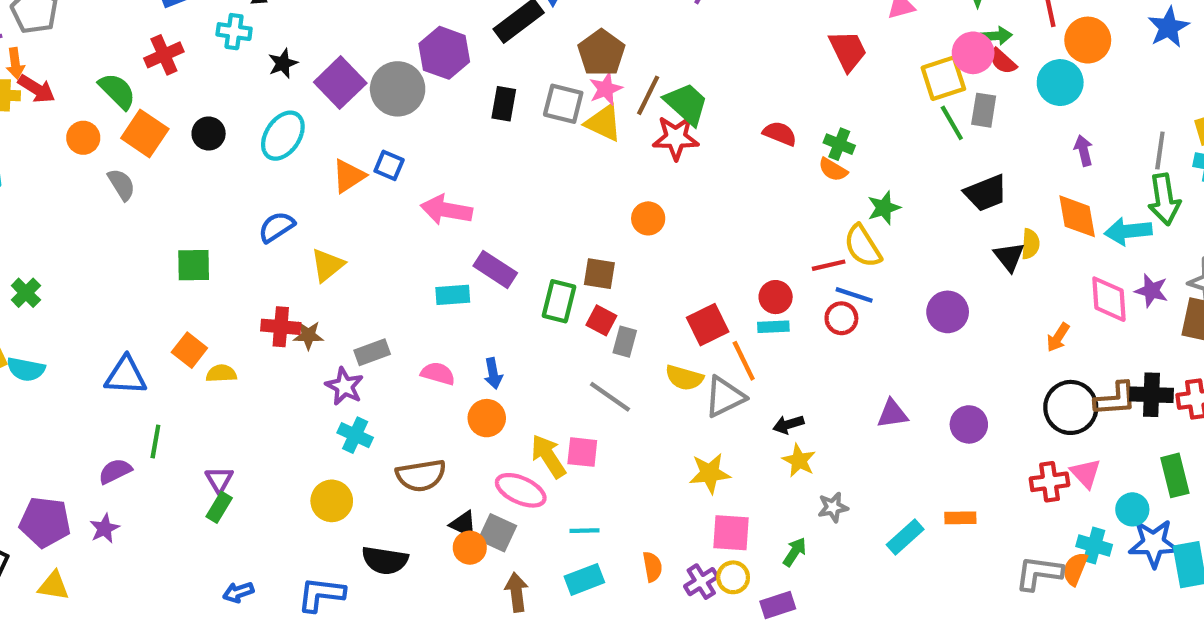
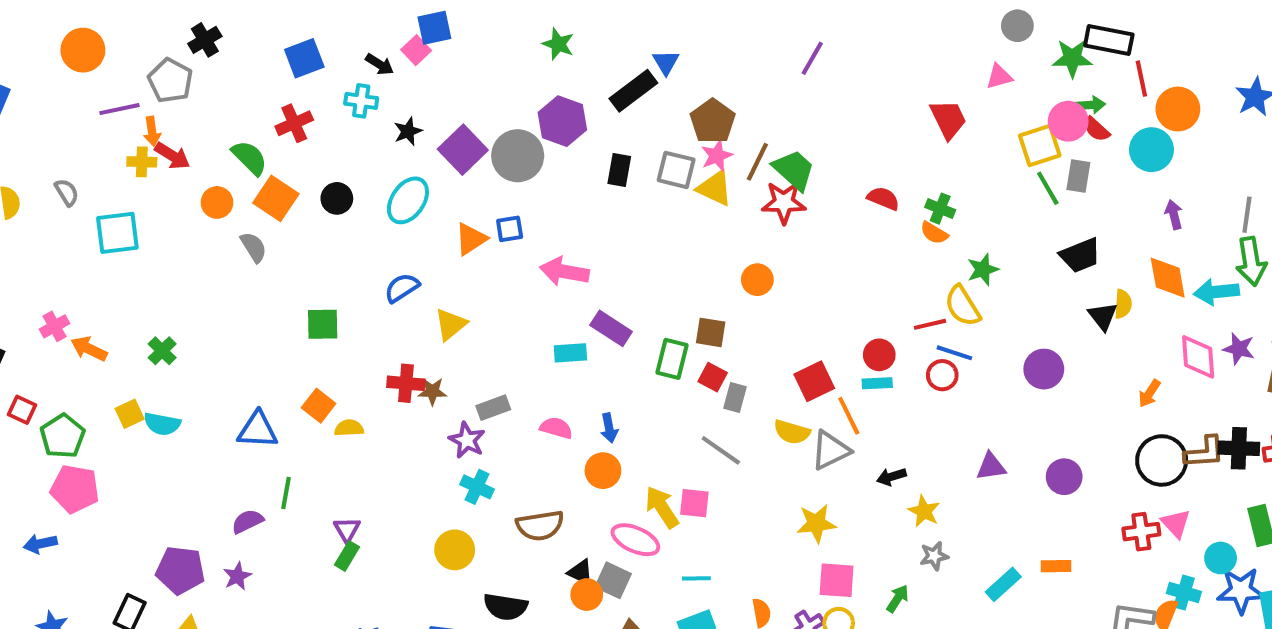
blue square: (389, 165) -> (510, 229), turned -32
yellow star: (799, 461) -> (924, 511), moved

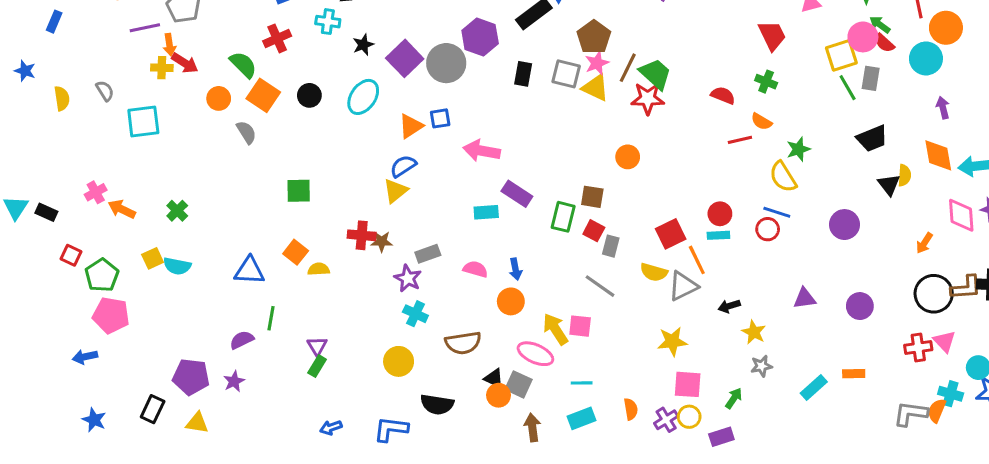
green arrow: (1091, 105) -> (880, 25), turned -140
green cross: (940, 209) -> (766, 82), moved
blue semicircle: (402, 288) -> (403, 166), moved
red line: (930, 324) -> (740, 140), moved

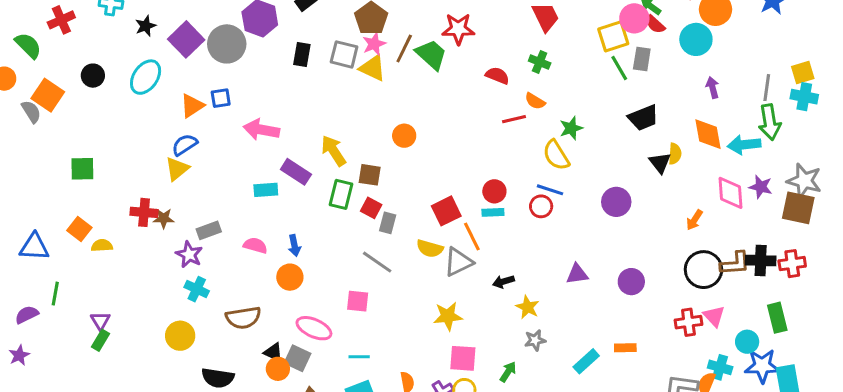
orange square: (263, 95) -> (48, 95), moved
red star: (648, 98) -> (458, 29), moved
yellow arrow: (555, 329) -> (334, 151), moved

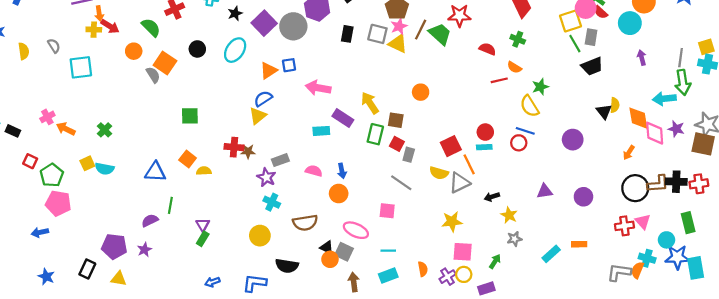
black trapezoid: (643, 118) -> (592, 66), moved
orange diamond: (708, 134) -> (638, 118), moved

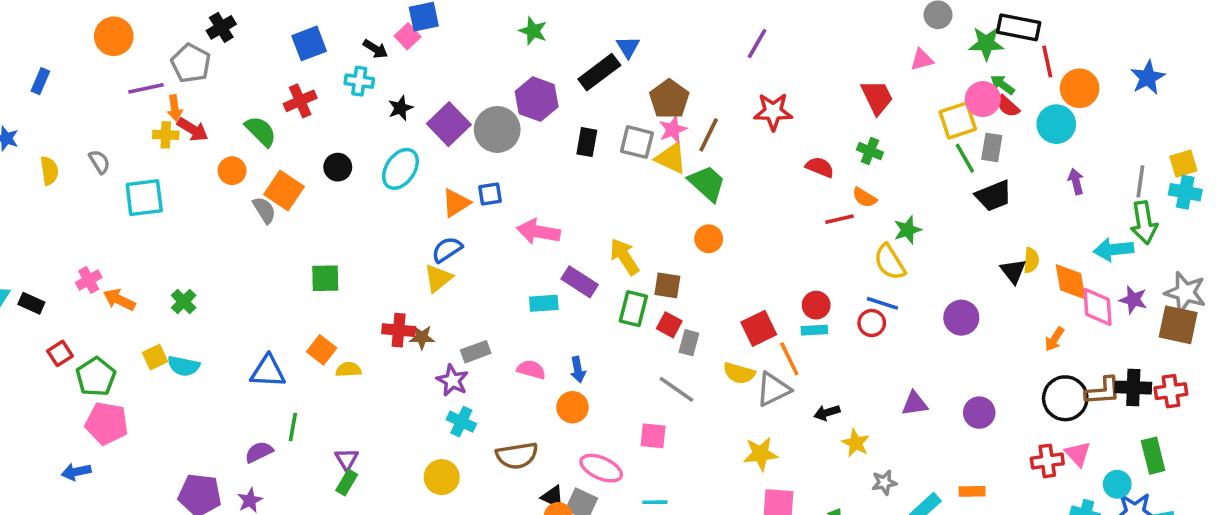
green trapezoid: (440, 34) -> (707, 183), moved
red square: (30, 161) -> (60, 353), turned 32
gray star: (514, 239) -> (884, 482), moved

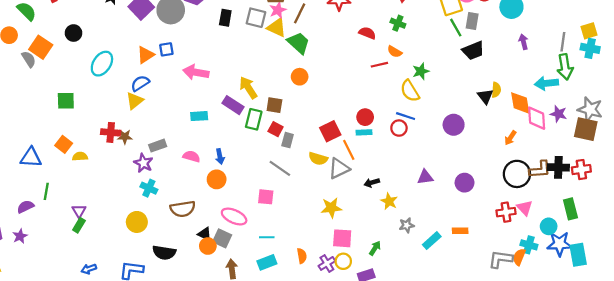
cyan ellipse: (400, 169) -> (102, 64), moved
purple rectangle: (580, 282) -> (233, 105), moved

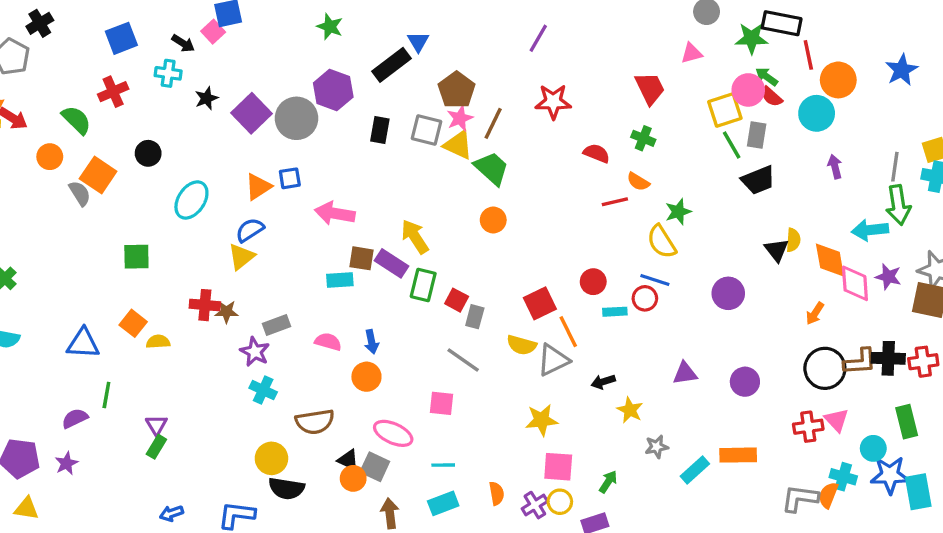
brown square: (274, 105) -> (361, 258), moved
cyan rectangle: (364, 132) -> (615, 312), moved
yellow circle: (137, 222) -> (271, 458), moved
orange rectangle: (460, 231) -> (738, 455), size x1.5

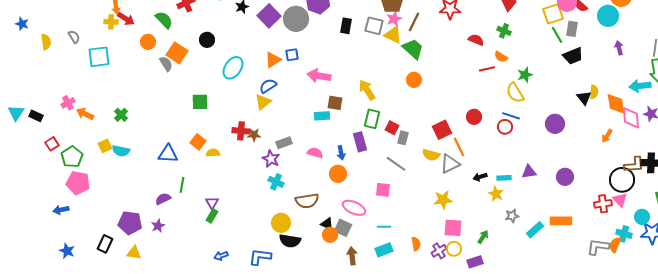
purple rectangle: (392, 263) -> (360, 142), moved, turned 42
cyan rectangle: (615, 312) -> (504, 178), moved
black circle: (825, 368) -> (622, 180), moved

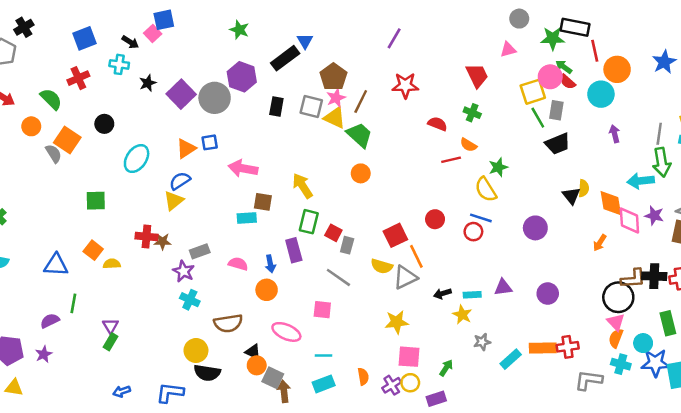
red cross: (603, 204) -> (568, 347), moved
gray square: (343, 228) -> (273, 378), moved
orange semicircle: (615, 245) -> (616, 338), moved

